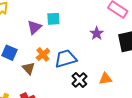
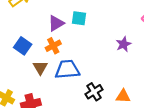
orange cross: (43, 54) -> (53, 46), moved
blue trapezoid: (66, 59) -> (67, 69), moved

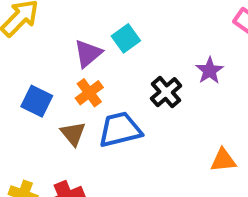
cyan square: (79, 18) -> (126, 38), turned -35
black cross: (94, 92) -> (166, 92), moved

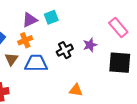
orange triangle: (223, 160) -> (76, 90), moved

